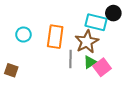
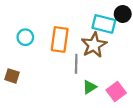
green triangle: (90, 62) -> (89, 87), moved
pink square: (102, 67) -> (116, 91), moved

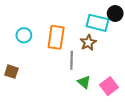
brown star: (94, 45) -> (88, 43), size x0.7
green triangle: (89, 87) -> (84, 82), turned -48

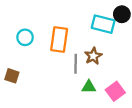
brown star: (88, 43) -> (93, 56), moved
green triangle: (84, 82) -> (89, 87), turned -40

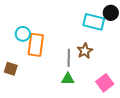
orange rectangle: (59, 40) -> (36, 45), moved
green triangle: (89, 87) -> (68, 79), moved

